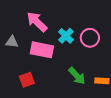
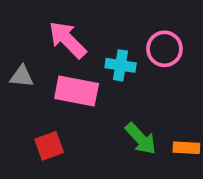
cyan cross: (66, 36) -> (121, 65), turned -35
pink circle: (90, 38) -> (164, 49), moved

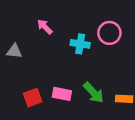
pink arrow: (67, 40) -> (45, 27), size x0.6
pink rectangle: (77, 91) -> (62, 94), moved, size x0.7

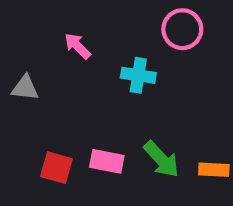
pink circle: (109, 33) -> (182, 29), moved
red square: (33, 98) -> (56, 168), turned 36

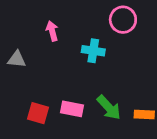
pink arrow: (77, 46) -> (52, 31), turned 30

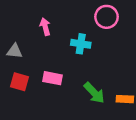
pink rectangle: (72, 109) -> (53, 78), moved
red square: (38, 113) -> (19, 82), moved

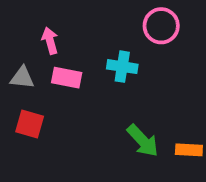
pink arrow: (45, 27) -> (50, 41), moved
pink rectangle: (53, 78) -> (67, 78), moved

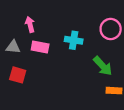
pink circle: (161, 26) -> (111, 29), moved
green arrow: (143, 141) -> (103, 66), moved

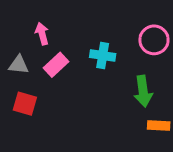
pink rectangle: (40, 47) -> (56, 65), turned -54
green arrow: (103, 66) -> (143, 91), turned 35

